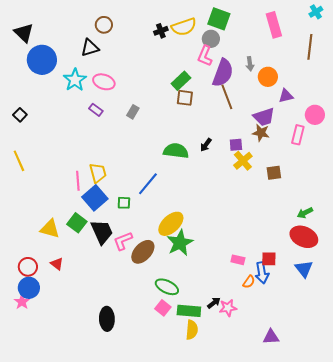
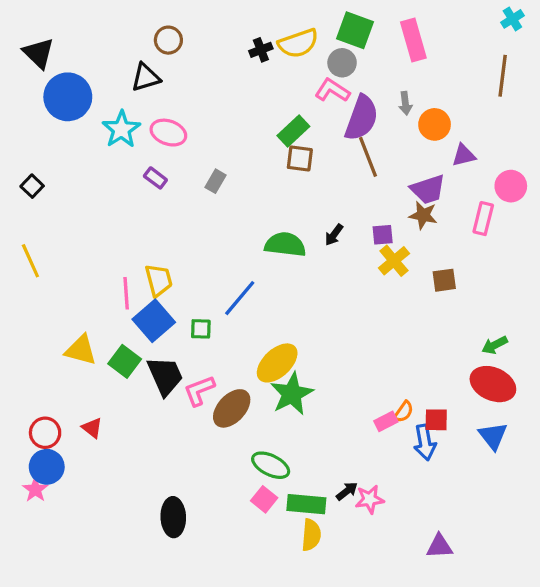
pink rectangle: (274, 25) -> (413, 40), moved
pink L-shape: (205, 56) -> (332, 90), turned 100
yellow triangle: (50, 229) -> (81, 350), moved
pink rectangle: (238, 260) -> (386, 421), turned -40
orange semicircle: (249, 282) -> (404, 412), moved

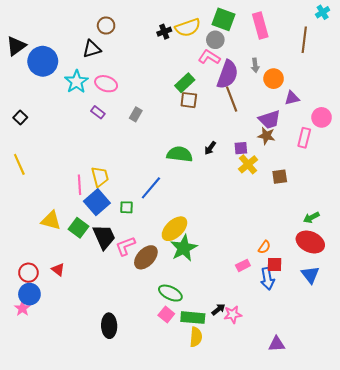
black triangle: (39, 53) -> (16, 46), moved, turned 40
brown line: (503, 76) -> (304, 40), moved
orange semicircle: (404, 412) -> (264, 247), moved

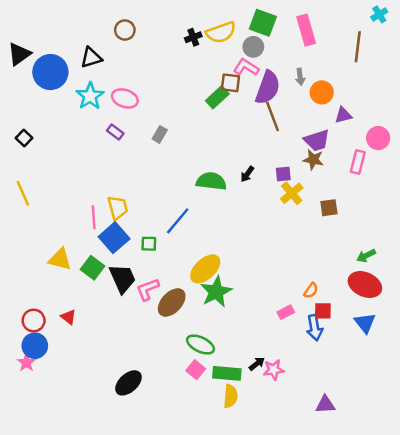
black triangle: (92, 49) -> (91, 58), moved
brown square: (189, 100) -> (230, 83), moved
black ellipse: (109, 326) -> (128, 383), turned 50

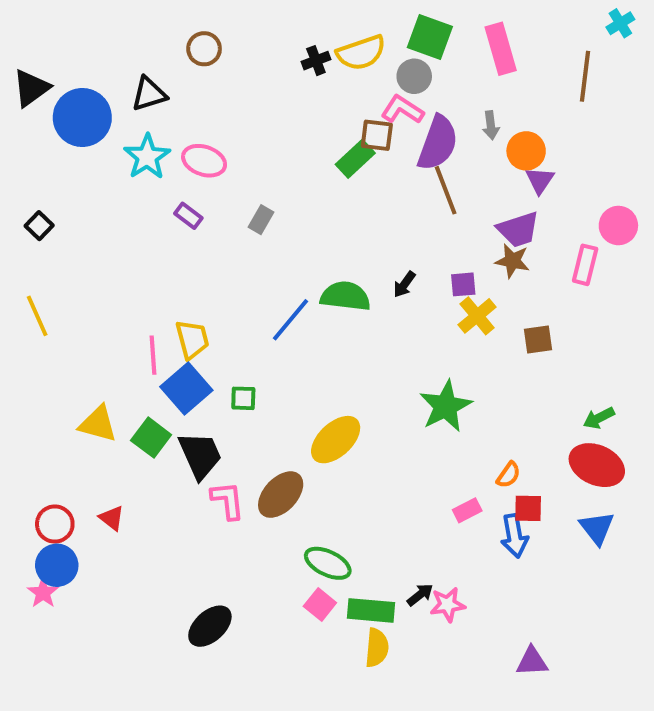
purple triangle: (343, 115) -> (540, 180), moved, turned -42
blue line: (178, 221) -> (290, 320), moved
pink L-shape: (148, 289) -> (228, 500), moved, turned 105
green star: (216, 292) -> (446, 406), moved

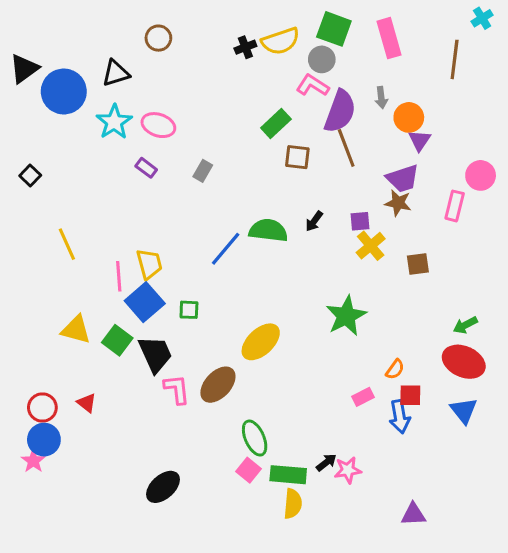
brown square: (377, 135) -> (297, 157), moved
yellow line: (37, 316) -> (67, 244), moved
green ellipse: (328, 563) -> (255, 438), turned 40

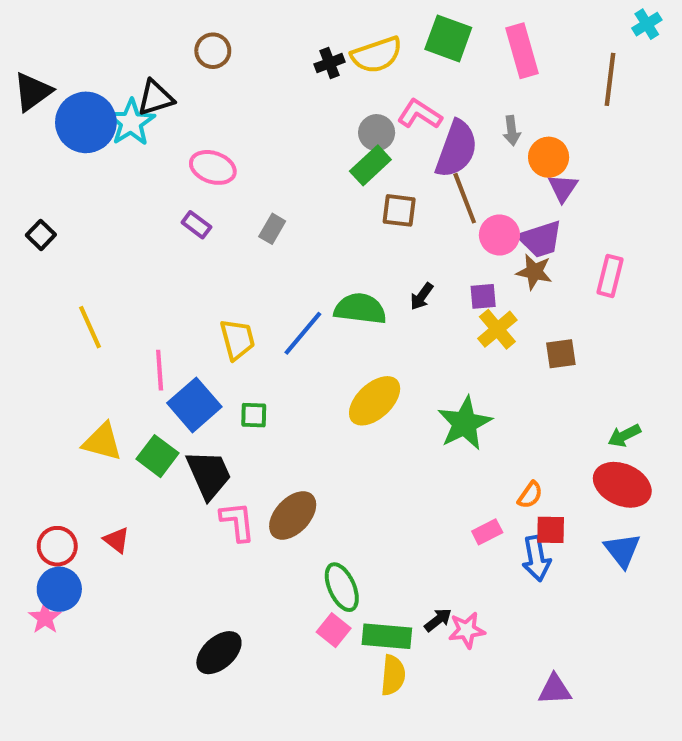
gray circle: (322, 59) -> (377, 133), moved
cyan star: (114, 122) -> (131, 122), moved
pink circle: (481, 175) -> (499, 235), moved
yellow trapezoid: (149, 264) -> (237, 339), moved
yellow ellipse: (261, 342) -> (375, 401), moved

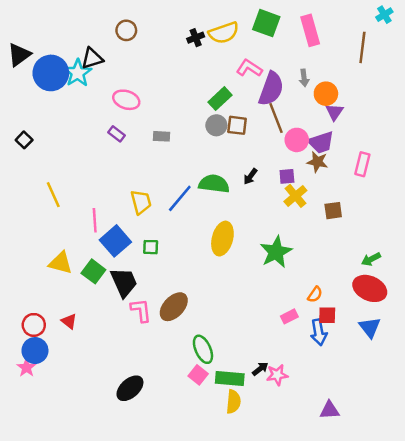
gray circle: (377, 133) -> (216, 125), moved
gray rectangle: (272, 229) -> (162, 136), turned 63
yellow ellipse: (375, 401) -> (222, 239), turned -32

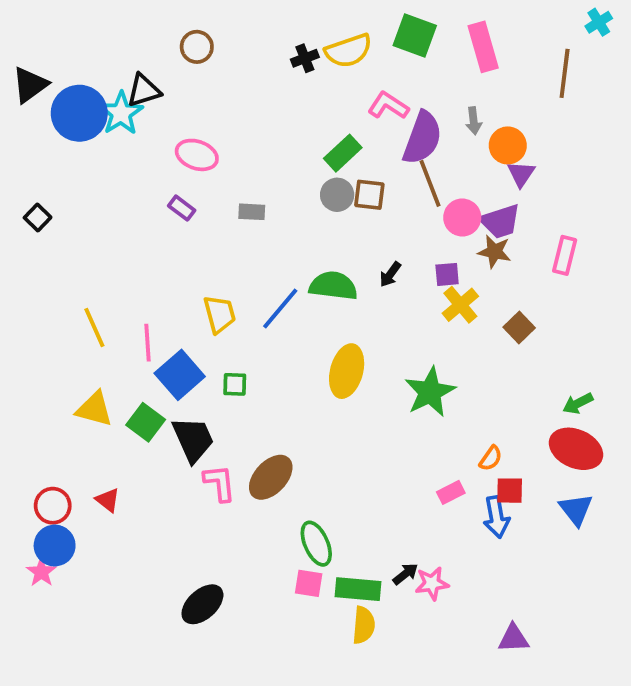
yellow line: (53, 195) -> (94, 327), moved
brown square: (333, 211) -> (519, 327), turned -36
pink square: (198, 375) -> (309, 583), turned -30

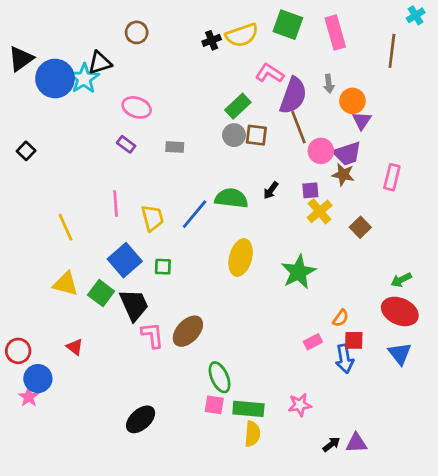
pink line: (147, 343) -> (116, 204), moved
red circle: (53, 506) -> (18, 351), moved
black arrow: (405, 574) -> (331, 444), moved

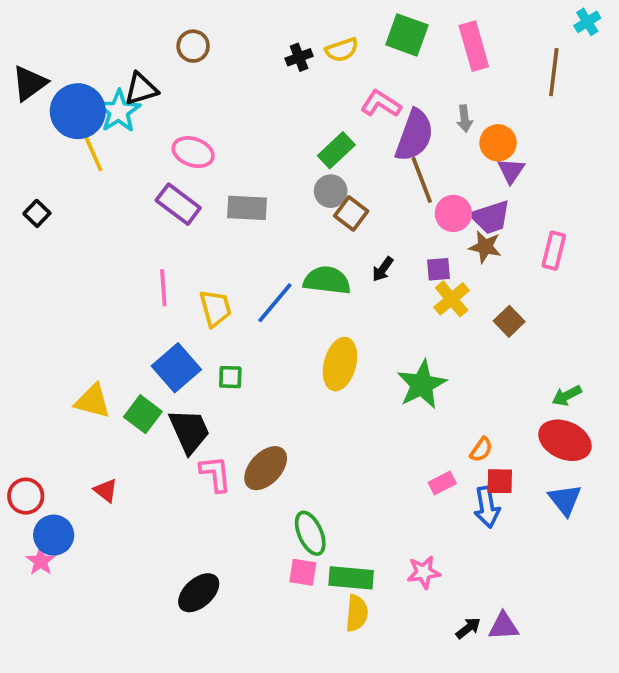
yellow semicircle: (242, 35) -> (342, 50), size x0.7
brown square: (256, 135) -> (351, 213), moved, turned 30
purple rectangle: (126, 144) -> (178, 204), size x1.6
gray rectangle: (175, 147) -> (247, 208), size x1.5
yellow line: (66, 227) -> (93, 152), moved

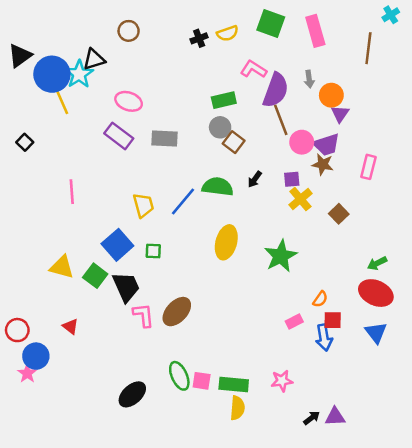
green rectangle: (336, 150) -> (224, 100), turned 30
pink line: (163, 288) -> (72, 192), moved
green ellipse: (310, 533) -> (179, 376), moved

